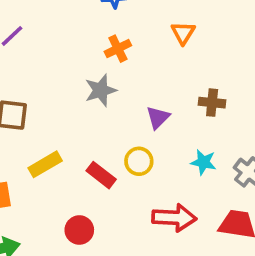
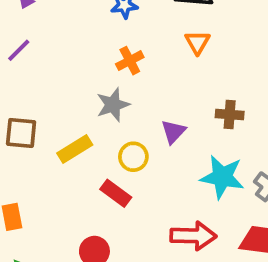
yellow circle: (139, 161) -> (133, 157), moved
cyan star: (203, 162) -> (222, 177), size x1.6
yellow rectangle: (45, 164) -> (75, 149), moved

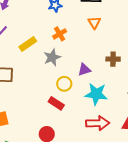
purple triangle: (173, 132) -> (84, 70), turned 32
yellow rectangle: (75, 149) -> (28, 44), moved
cyan star: (222, 177) -> (96, 94), moved

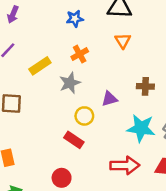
cyan star: (96, 94) -> (141, 128), moved

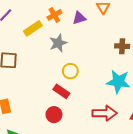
orange cross: (80, 54) -> (54, 15), moved
purple triangle: (110, 99) -> (79, 18), moved
red circle: (62, 178) -> (54, 115), moved

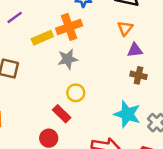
orange cross: (54, 15) -> (69, 27), size x1.5
purple triangle: (79, 18) -> (135, 50), moved

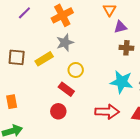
purple line: (15, 17) -> (24, 13), moved
yellow rectangle: (42, 38) -> (44, 59), moved

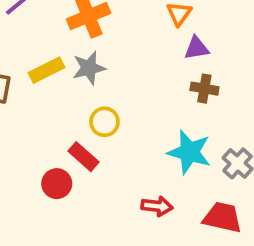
yellow rectangle: (44, 59) -> (47, 70), moved
red circle: (58, 111) -> (57, 184), moved
red arrow: (107, 112) -> (157, 206), size x0.7

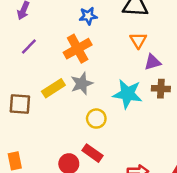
cyan star: (189, 152) -> (127, 94), moved
red rectangle: (84, 157) -> (92, 153), moved

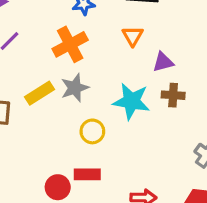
orange triangle: (138, 40) -> (133, 36), moved
red rectangle: (92, 153) -> (87, 174), turned -36

